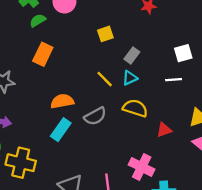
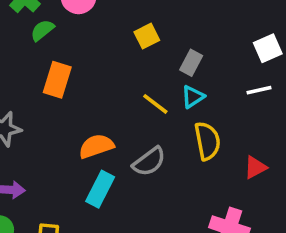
yellow semicircle: (135, 108) -> (207, 141), turned 70

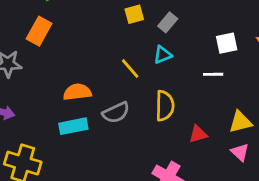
gray rectangle: (191, 63) -> (168, 22), moved
orange rectangle: (57, 80) -> (39, 31), moved
cyan triangle: (193, 97) -> (163, 55), moved
cyan rectangle: (100, 189) -> (73, 126), turned 40

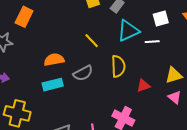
cyan triangle: (163, 55) -> (128, 31), moved, size x1.6

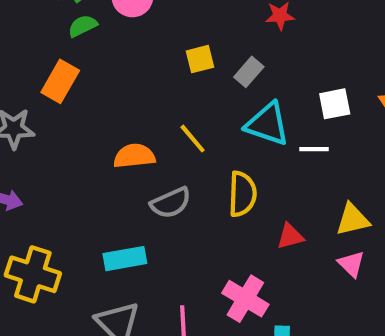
cyan triangle: (128, 31) -> (267, 124), turned 40
orange semicircle: (54, 60) -> (134, 156), moved
cyan rectangle: (53, 85) -> (125, 259), moved

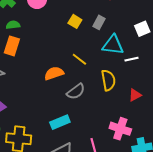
green semicircle: (83, 26) -> (13, 25), moved, turned 32
yellow square: (200, 59) -> (75, 21), turned -32
white line: (314, 149) -> (131, 59), moved

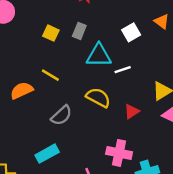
yellow line: (79, 59) -> (50, 75), moved
orange semicircle: (54, 73) -> (22, 90), moved
yellow semicircle: (108, 80) -> (98, 98), turned -45

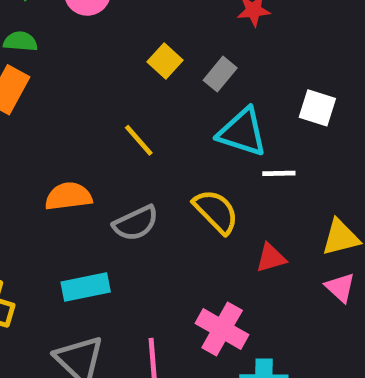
white square: (131, 32) -> (317, 108), turned 30
orange semicircle: (22, 90) -> (68, 196), moved

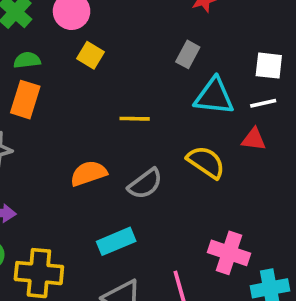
yellow square: (165, 61) -> (90, 55), moved
yellow line: (139, 140) -> (135, 119), turned -36
white line: (279, 173) -> (263, 103), moved
red triangle: (271, 258) -> (254, 139), moved, turned 35

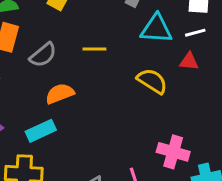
gray semicircle: (145, 184) -> (43, 55), moved
cyan rectangle: (116, 241) -> (41, 131), moved

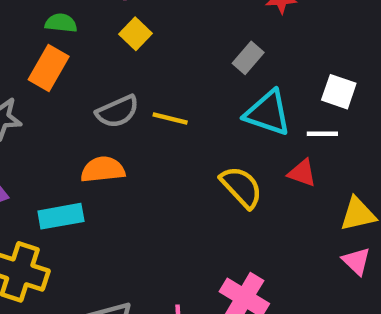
gray semicircle: (43, 55) -> (117, 111), moved

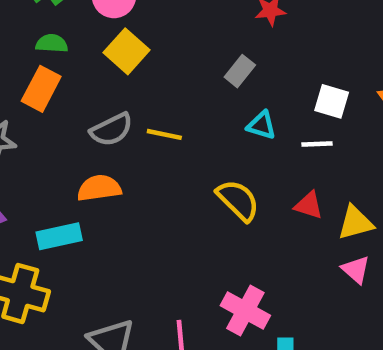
yellow square: (135, 34) -> (127, 51), size x1.4
cyan triangle: (268, 113) -> (262, 125), size x0.6
red triangle: (302, 173) -> (309, 205), moved

